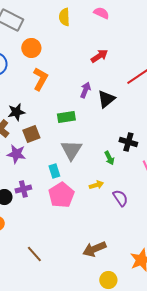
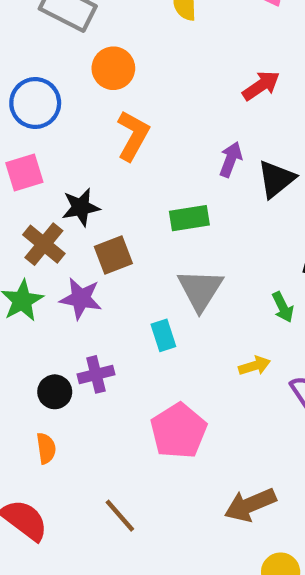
pink pentagon: (61, 195) -> (179, 431), moved

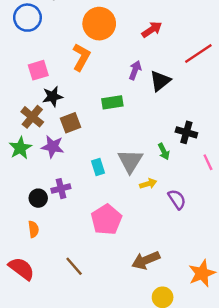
orange circle: (113, 68) -> (99, 24), moved, size x1.4
blue circle: (35, 103) -> (27, 18), moved
pink square: (24, 172) -> (38, 70), moved
gray triangle: (200, 290) -> (130, 161), moved

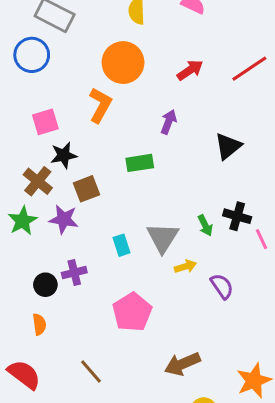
red line: (198, 53) -> (249, 69), moved
black triangle: (160, 81) -> (228, 146), moved
black cross: (186, 132) -> (237, 216), moved

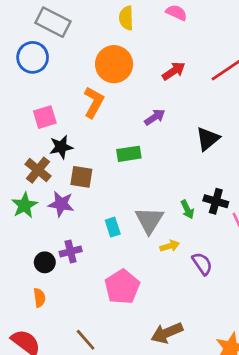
purple arrow: (169, 122) -> (155, 117), turned 35
brown square: (86, 189) -> (81, 177), turned 30

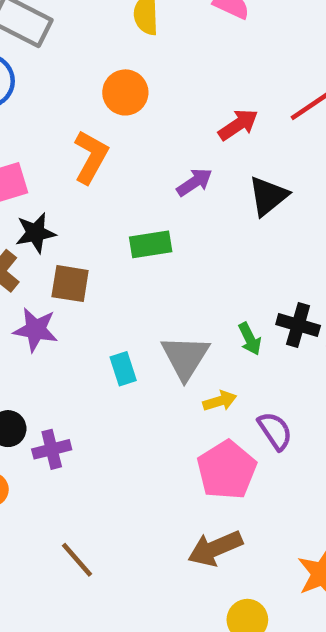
orange circle: (114, 64) -> (125, 92), size x0.7
red arrow: (174, 71) -> (238, 125), moved
black triangle: (208, 139) -> (268, 196), moved
purple cross: (71, 251) -> (52, 449), moved
pink pentagon: (122, 287) -> (227, 470), moved

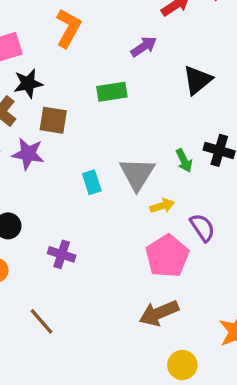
black triangle: (268, 196) -> (197, 80), moved
purple cross: (52, 449) -> (62, 254), moved, turned 32
brown line: (77, 560) -> (42, 321), moved

